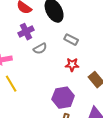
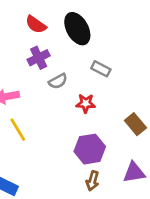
red star: (72, 65) -> (86, 103), moved

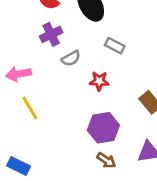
brown arrow: (93, 181) -> (106, 160), turned -72

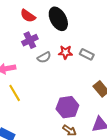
gray rectangle: (115, 46) -> (87, 54), moved
red star: (99, 81) -> (65, 52), moved

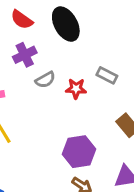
red star: (65, 52) -> (76, 89), moved

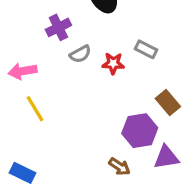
purple hexagon: (79, 152) -> (140, 131), moved

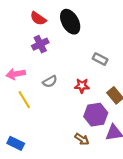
gray semicircle: (80, 54) -> (50, 81), moved
red star: (113, 63) -> (82, 86), moved

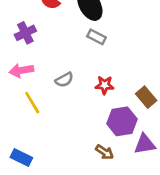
purple cross: (40, 44) -> (25, 33), moved
gray rectangle: (100, 59) -> (96, 37), moved

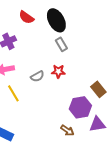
gray rectangle: (96, 37) -> (61, 44), turned 32
red star: (105, 85) -> (58, 71), moved

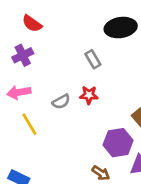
red semicircle: (26, 17) -> (32, 24), moved
black ellipse: (56, 20) -> (121, 28), moved, turned -70

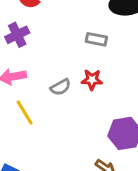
gray rectangle: (93, 59) -> (96, 39), turned -48

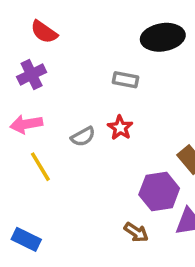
red star: (92, 80) -> (120, 128), turned 30

